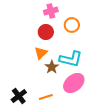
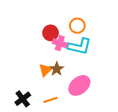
pink cross: (51, 11) -> (60, 43), moved, turned 32
orange triangle: (41, 53) -> (45, 70), moved
cyan L-shape: (71, 59) -> (79, 46), moved

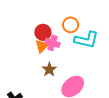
cyan L-shape: (79, 46) -> (86, 40), moved
orange triangle: (45, 70) -> (42, 46), moved

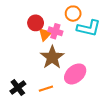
red circle: (43, 32) -> (36, 23), moved
brown star: (49, 69) -> (52, 57), size x1.6

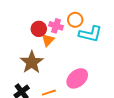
pink cross: (55, 31) -> (56, 26), moved
brown star: (52, 57) -> (32, 62), moved

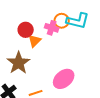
pink cross: (56, 26) -> (52, 28), moved
cyan L-shape: (90, 34) -> (78, 21), moved

